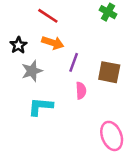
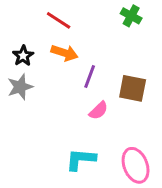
gray star: (32, 71) -> (20, 87), moved
pink semicircle: (81, 91) -> (99, 111), turned 49
cyan L-shape: (41, 107) -> (81, 159), moved

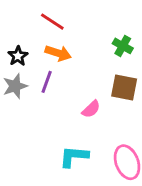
green cross: (131, 16) -> (123, 46), moved
purple line: (90, 77) -> (47, 82), moved

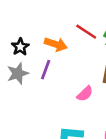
red line: (52, 22) -> (86, 32), moved

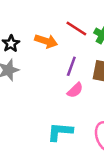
purple line: (46, 70) -> (71, 66), moved

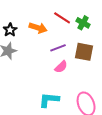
purple line: (71, 66) -> (58, 48), turned 49

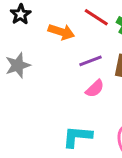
black star: (10, 30) -> (21, 14), moved

